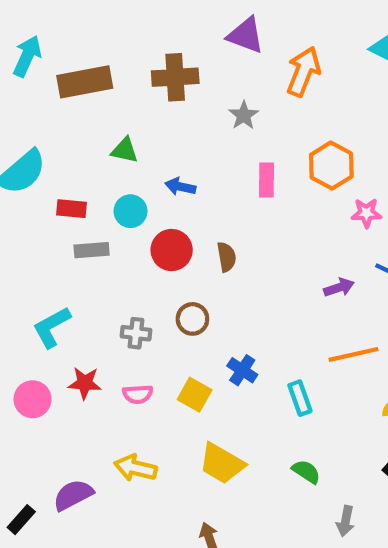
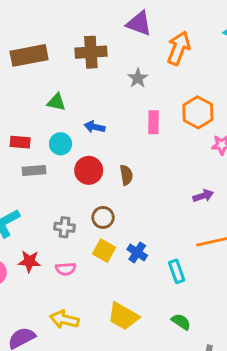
yellow square: (195, 395) -> (104, 251), moved

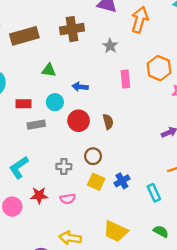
blue cross: (137, 252) -> (122, 181), turned 32

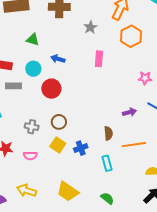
orange hexagon: (159, 68) -> (131, 36), moved
brown semicircle: (108, 122) -> (108, 133), moved

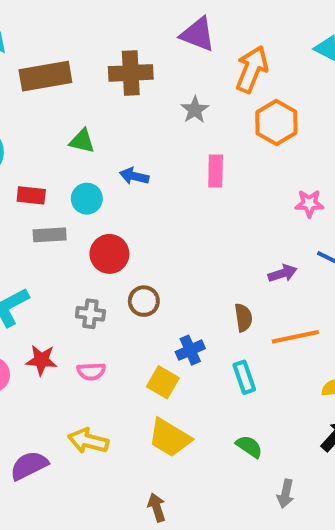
red circle: (51, 89) -> (109, 254), moved
yellow square: (58, 145) -> (163, 382), moved

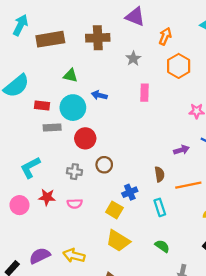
orange arrow: (252, 69) -> (165, 36), size x0.7
cyan circle: (87, 199) -> (73, 108), size x1.5
yellow arrow: (88, 441) -> (74, 256), moved

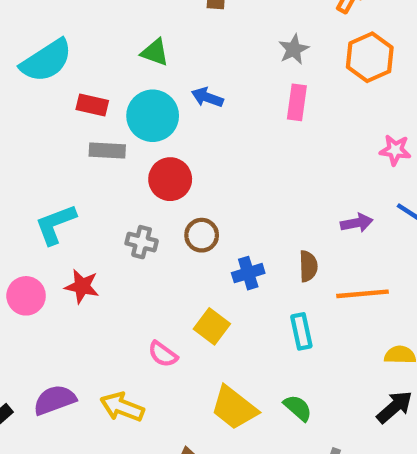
gray star: (133, 59) -> (294, 49), moved
blue cross: (130, 192) -> (248, 273), moved
pink semicircle: (75, 204) -> (163, 354), moved, turned 32
yellow trapezoid: (118, 241) -> (234, 408), moved

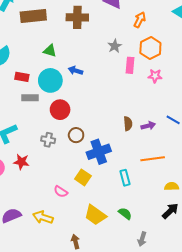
pink rectangle: (297, 102) -> (130, 65), moved
pink star: (395, 150) -> (155, 76), moved
brown semicircle: (308, 266) -> (128, 124), moved
blue cross: (248, 273) -> (99, 152), size x1.6

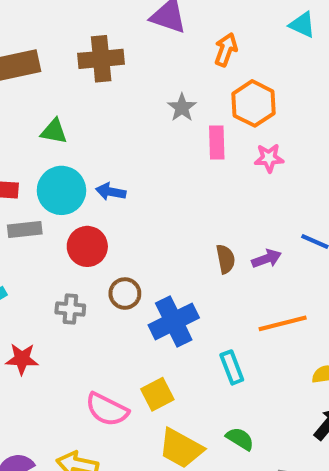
blue arrow: (75, 71) -> (111, 192), moved
yellow square: (83, 177) -> (157, 394), moved, turned 35
pink semicircle: (61, 192) -> (107, 409), size x1.5

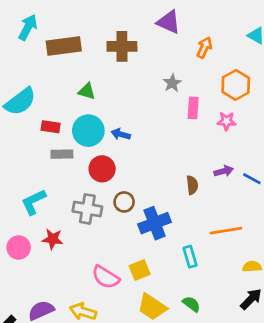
orange hexagon: (253, 103) -> (236, 85), moved
purple arrow: (267, 259) -> (224, 171), moved
gray cross: (70, 309) -> (87, 209), size x1.5

